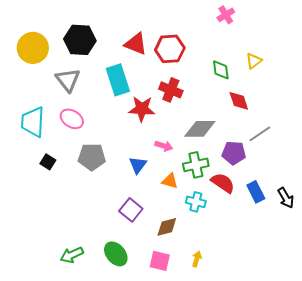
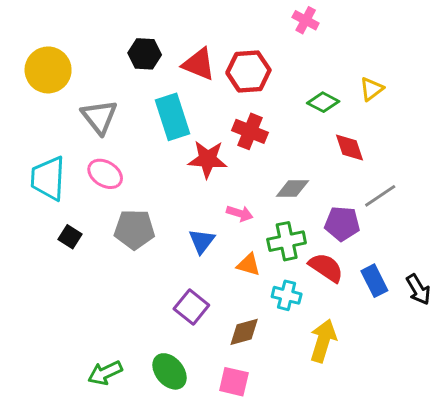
pink cross: (226, 15) -> (306, 20), moved, turned -30
black hexagon: (80, 40) -> (145, 54), moved, size x0.7
green diamond: (221, 70) -> (323, 102), turned -55
gray diamond: (200, 129) -> (292, 188), size x0.7
yellow arrow: (197, 259) -> (323, 341), moved, size x1.8

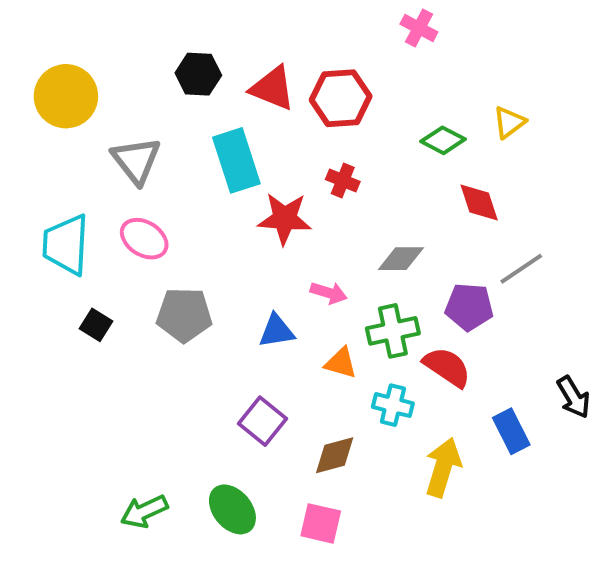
red cross: (250, 131) -> (343, 180), size x0.7
blue triangle: (202, 241) -> (277, 331), turned 44
blue rectangle: (374, 281) -> (511, 431), moved

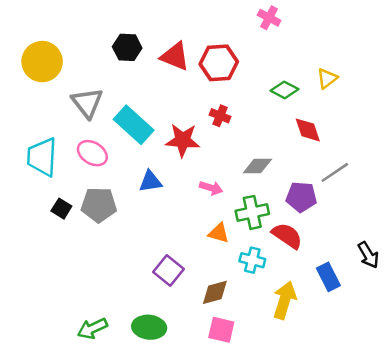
cyan rectangle: (236, 160) -> (134, 125), moved, turned -30
gray pentagon: (184, 315) -> (99, 205), moved
blue triangle: (277, 331) -> (150, 181), moved
green ellipse: (232, 509) -> (149, 327), turned -44
pink square: (321, 523) -> (221, 330), moved

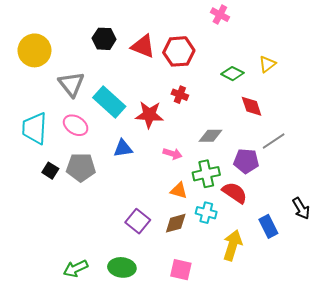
brown diamond: (215, 292) -> (176, 223), moved

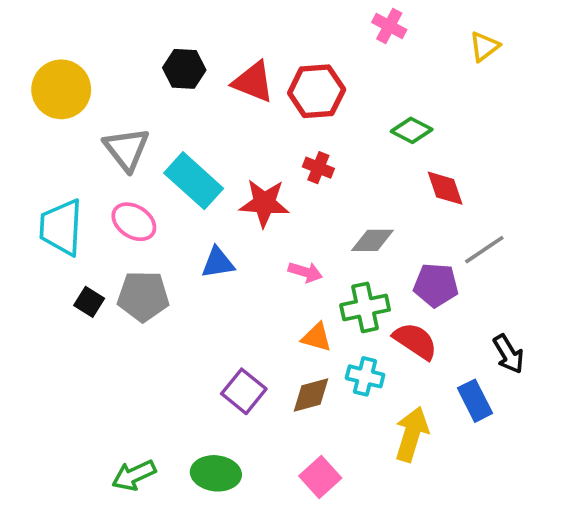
yellow triangle: (267, 64) -> (484, 46), moved
black arrow: (301, 208) -> (509, 354), moved
pink square: (181, 270) -> (320, 477), turned 35

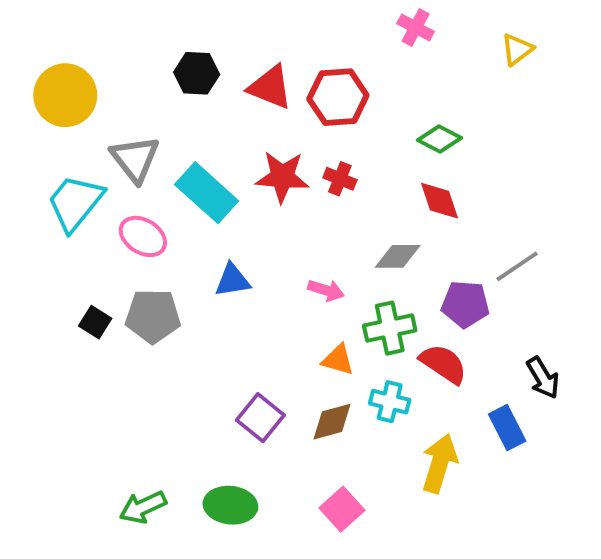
red diamond: (445, 188) -> (439, 201), moved
red star: (264, 203) -> (282, 177), moved
cyan trapezoid: (61, 227) -> (75, 203), moved, turned 36

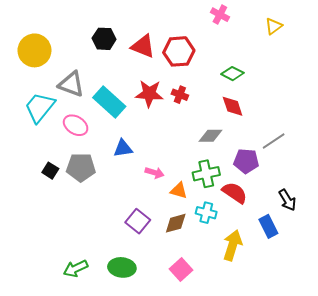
gray triangle: (135, 159) -> (71, 84), turned -32
pink arrow: (326, 290) -> (155, 173), moved

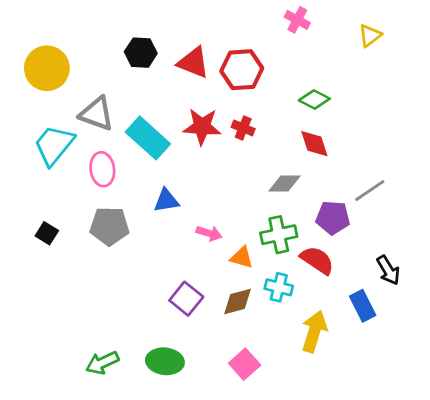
pink ellipse: (76, 125) -> (102, 169), turned 50
black square: (50, 171) -> (47, 233), moved

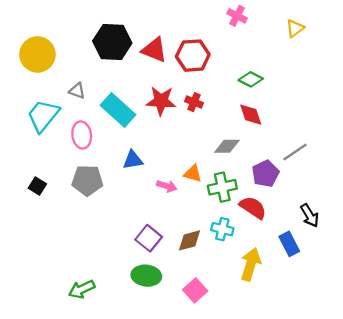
black hexagon: (141, 53) -> (112, 42), size x1.5
gray triangle: (97, 114) -> (77, 91), size x0.6
purple pentagon: (333, 218) -> (265, 174), turned -30
orange triangle: (242, 257) -> (193, 174), moved
green ellipse: (165, 361) -> (146, 276), moved

